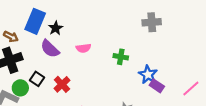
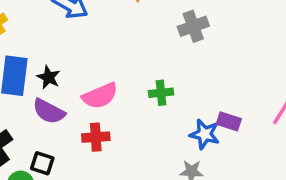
pink semicircle: (83, 48) -> (100, 96), size x1.5
blue star: (148, 75) -> (205, 134), moved
red cross: (62, 84) -> (96, 137), moved, turned -35

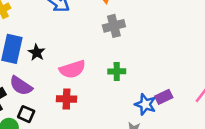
gray cross: (193, 26) -> (114, 26), moved
purple semicircle: (49, 111) -> (21, 86), moved
purple rectangle: (229, 121) -> (164, 97), turned -49

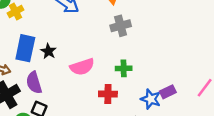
purple semicircle: (21, 86) -> (34, 83), turned 40
red cross: (67, 99) -> (108, 94), moved

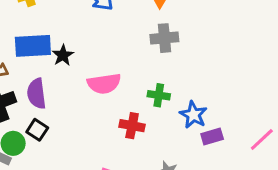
blue rectangle: (25, 48) -> (33, 46), turned 65
blue star: (151, 99) -> (193, 115), moved

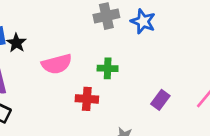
blue star: (193, 115) -> (143, 21), moved
purple rectangle: (212, 136) -> (160, 100), turned -30

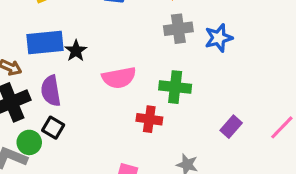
blue star: (143, 21) -> (219, 38), turned 30
green cross: (108, 68) -> (175, 87), size x1.4

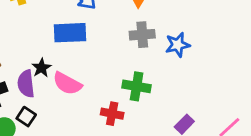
blue rectangle: (45, 43) -> (70, 33), moved
black star: (76, 51) -> (41, 68), moved
pink semicircle: (119, 78) -> (67, 83), moved, turned 36

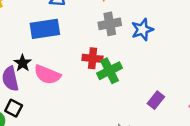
green cross: (137, 86) -> (110, 71), turned -30
red cross: (112, 114) -> (93, 58), moved

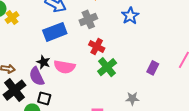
gray cross: (110, 24) -> (88, 19), moved
red cross: (93, 58) -> (97, 46), turned 35
green cross: (110, 71) -> (107, 67), moved

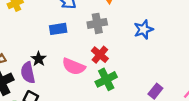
blue rectangle: (55, 32) -> (58, 29), size x0.7
pink semicircle: (64, 67) -> (74, 66), moved

